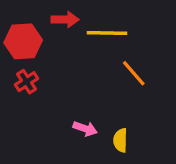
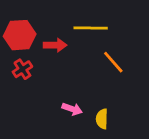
red arrow: (65, 20) -> (55, 45), moved

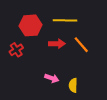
red hexagon: (20, 35) -> (30, 25), moved
red arrow: (55, 45) -> (57, 44), moved

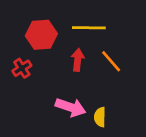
red arrow: (57, 44) -> (78, 60), turned -84
pink arrow: (52, 78) -> (71, 107), size x1.5

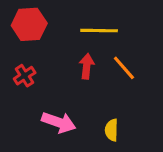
red hexagon: (41, 35) -> (29, 24), moved
pink arrow: (71, 107) -> (59, 122), moved

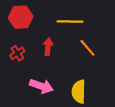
red arrow: (87, 66) -> (48, 47), moved
yellow semicircle: (112, 130) -> (79, 92), size x1.5

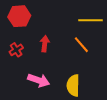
yellow line: (70, 21) -> (90, 20), moved

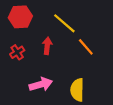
yellow line: (90, 20) -> (64, 23), moved, turned 40
pink arrow: (39, 80) -> (41, 84), turned -35

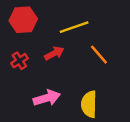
yellow line: (64, 23) -> (74, 27), turned -60
red arrow: (47, 46) -> (54, 53), turned 56

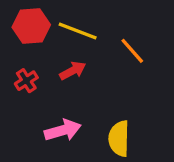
yellow line: (74, 27) -> (78, 31), moved, turned 40
orange line: (99, 55) -> (132, 51), moved

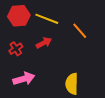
pink arrow: (63, 130) -> (24, 79), moved

